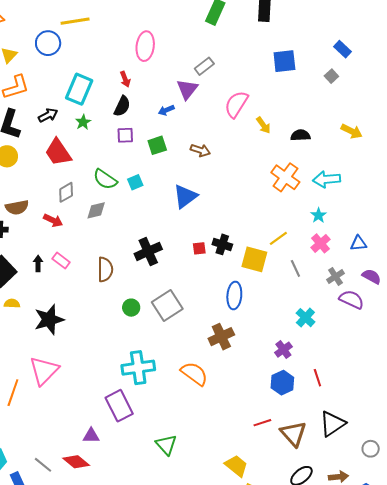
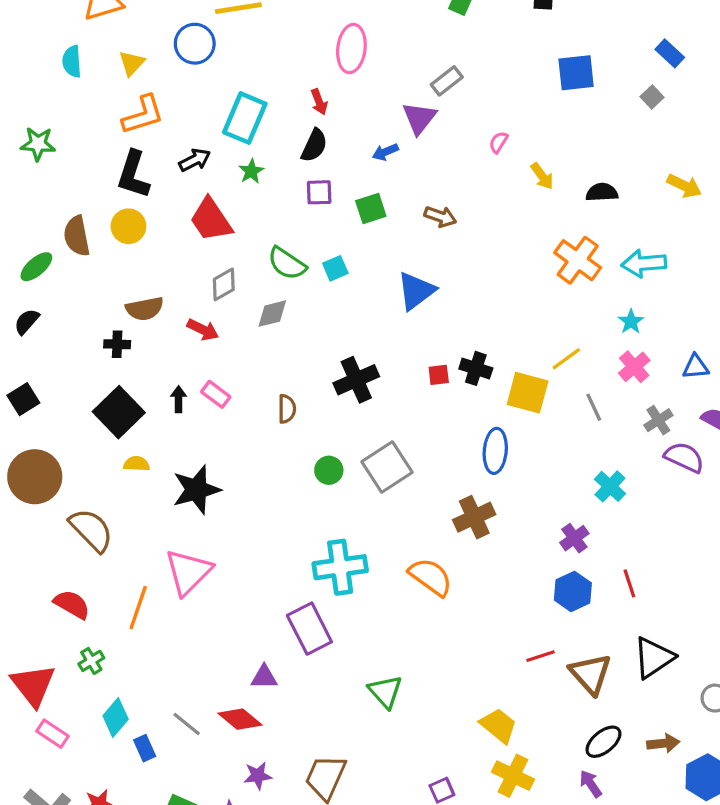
pink semicircle: (236, 104) -> (498, 142), size x0.5
brown semicircle: (105, 269) -> (287, 409), size x0.7

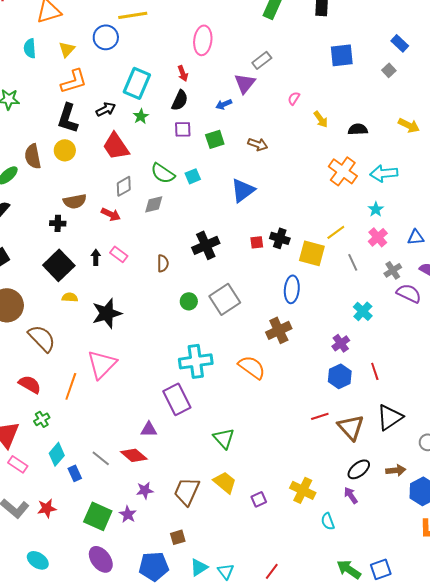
yellow trapezoid: (498, 726) -> (225, 482), moved

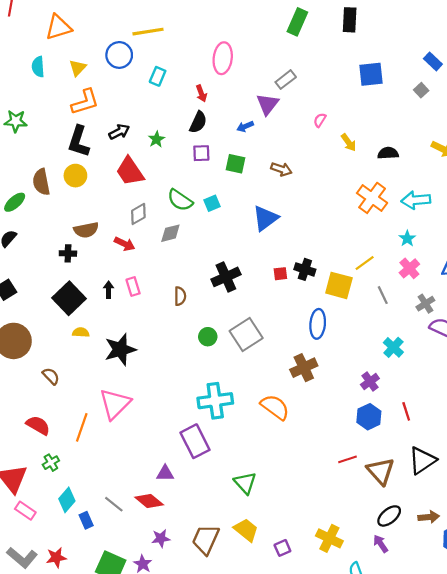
cyan rectangle: (137, 83) -> (158, 76), moved, size x0.6
green square: (215, 139) -> (235, 164), turned 30
pink rectangle: (119, 254) -> (133, 287), turned 36
brown semicircle: (42, 338) -> (51, 376), size x0.6

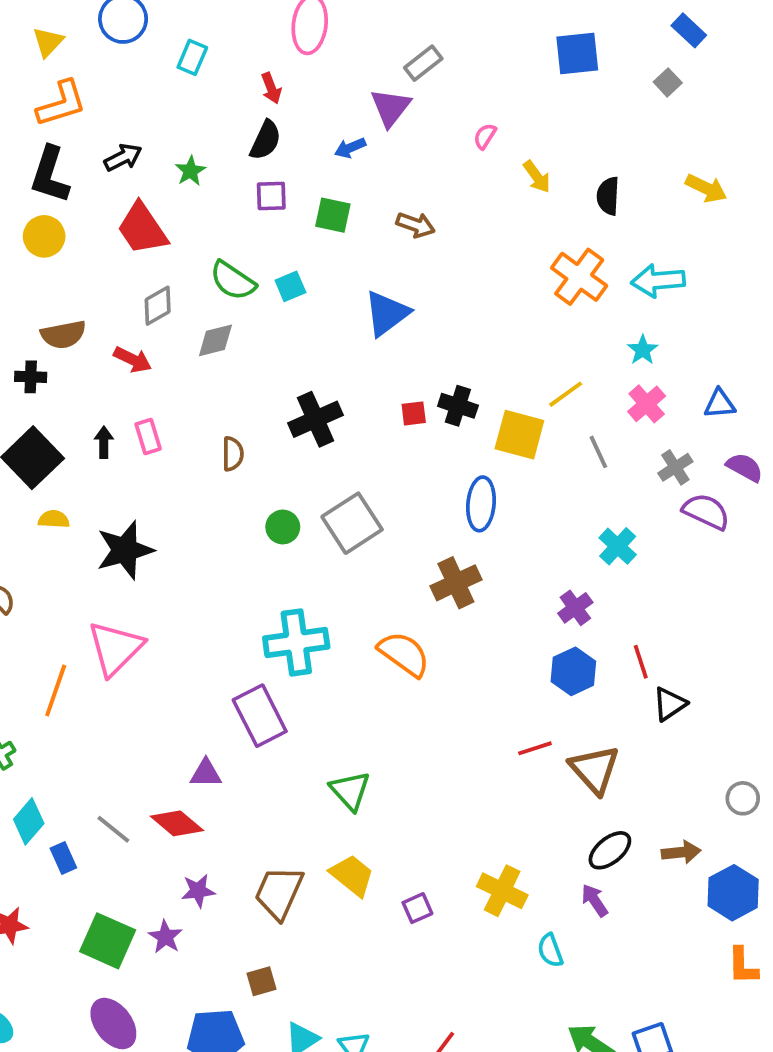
black semicircle: (388, 153) -> (608, 196), turned -84
black triangle: (422, 460) -> (670, 704), moved, size x0.7

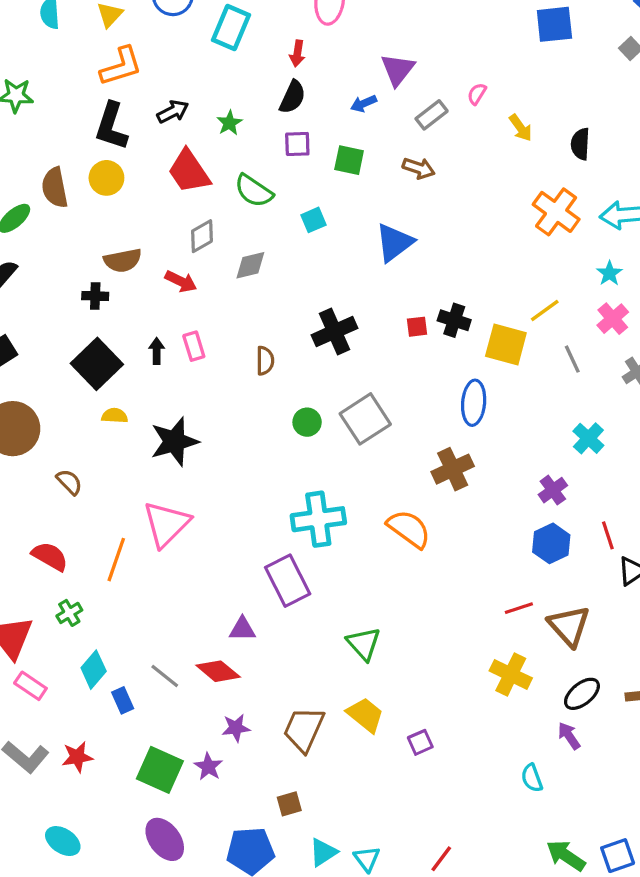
cyan rectangle: (192, 57) -> (231, 28), size x1.5
gray rectangle: (423, 63) -> (432, 115), moved
red arrow: (271, 88) -> (297, 53), turned 30
green semicircle: (233, 281) -> (254, 191), moved
yellow cross: (502, 891) -> (511, 674), moved

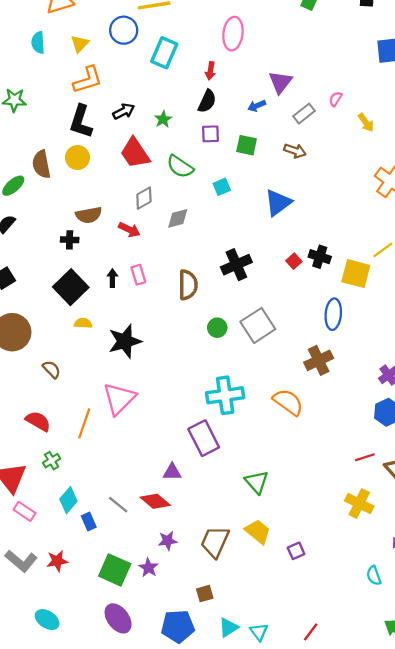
red square: (417, 327) -> (294, 261), turned -35
brown semicircle: (265, 361) -> (188, 285), size x1.5

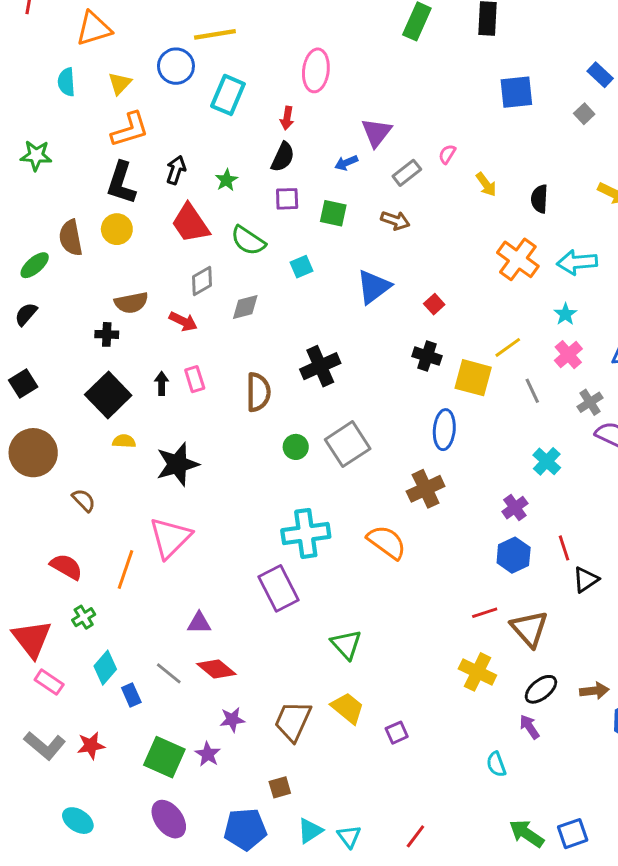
black arrow: (124, 111) -> (176, 170), turned -45
red square: (294, 261) -> (434, 304), moved
purple triangle: (172, 472) -> (199, 623), moved

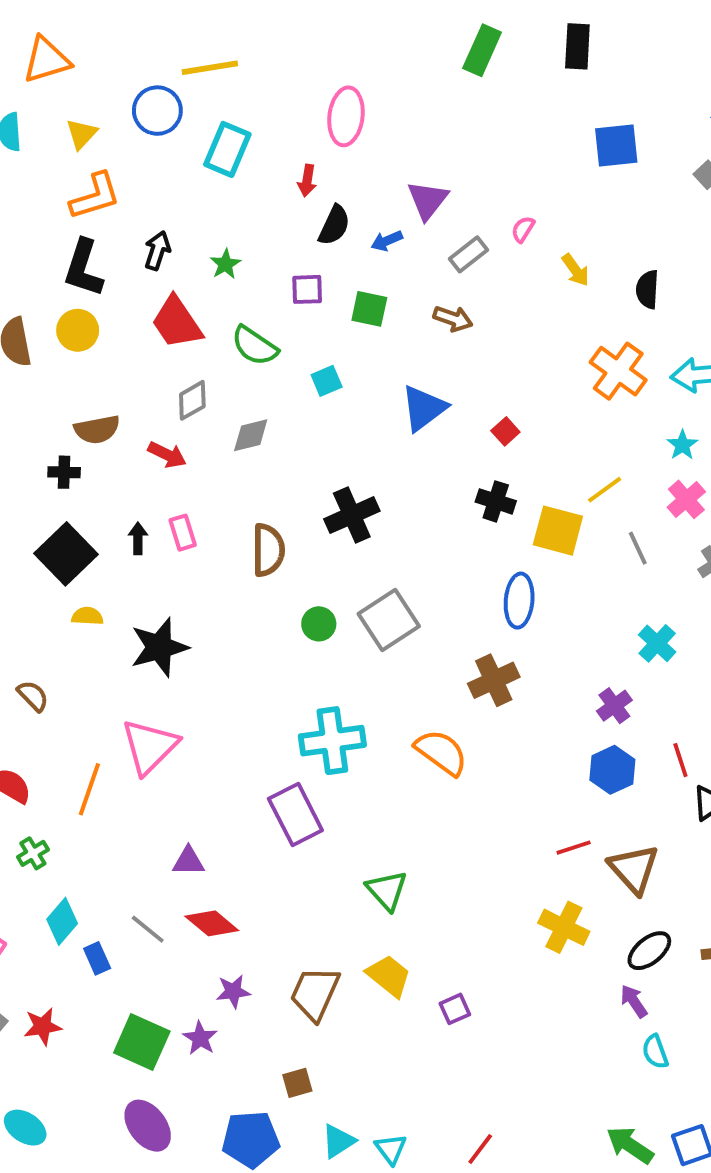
black semicircle: (283, 157) -> (334, 225), moved
cyan semicircle: (496, 764) -> (655, 1052), moved

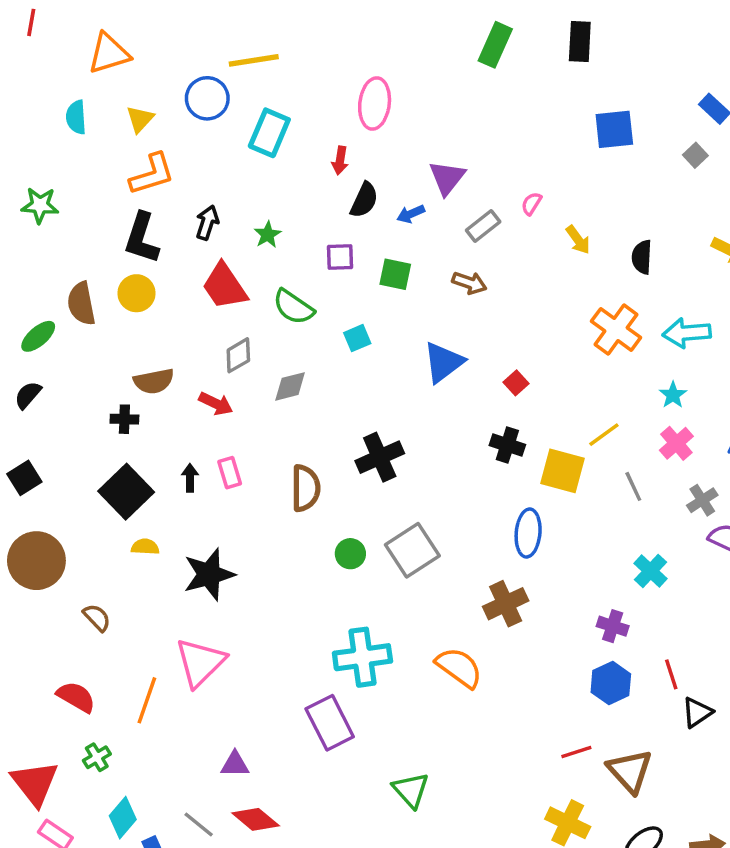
purple cross: (614, 706) -> (613, 626), turned -36

